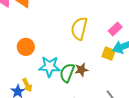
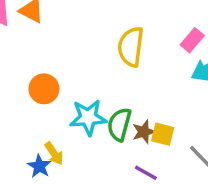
yellow square: (109, 54) -> (163, 134), moved
brown star: (81, 70) -> (144, 132), moved

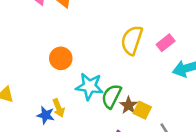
pink rectangle: (192, 40) -> (166, 43), moved
brown star: (144, 132) -> (129, 105), turned -30
blue star: (39, 166) -> (46, 115), turned -30

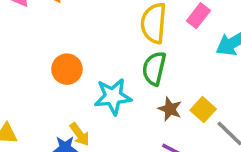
green semicircle: (112, 96) -> (154, 68), moved
yellow square: (142, 110) -> (203, 110), moved, turned 30

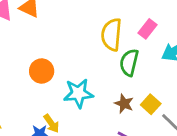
green semicircle: (154, 68) -> (129, 63), moved

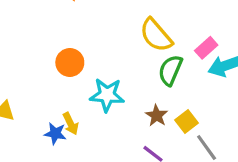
pink rectangle: (147, 29) -> (206, 48), moved
yellow semicircle: (112, 35) -> (156, 35), turned -56

